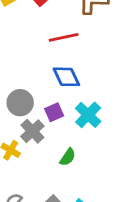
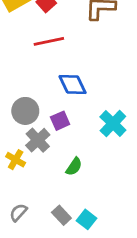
red line: (64, 37) -> (49, 41), moved
cyan cross: (88, 115) -> (113, 123), moved

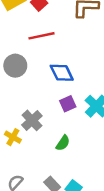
gray circle: (25, 111) -> (15, 66), moved
purple square: (60, 121) -> (68, 104), moved

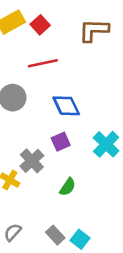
purple square: (68, 104) -> (61, 142), moved

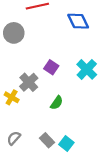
blue diamond: (66, 106) -> (78, 21), moved
purple square: (61, 142) -> (51, 67), turned -32

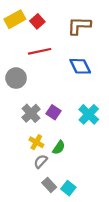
gray cross: (29, 82) -> (31, 113), moved
yellow cross: (12, 97) -> (36, 142), moved
gray semicircle: (14, 138) -> (41, 161), moved

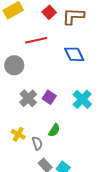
red square: (37, 21) -> (49, 12), moved
yellow cross: (36, 142) -> (18, 134), moved
gray semicircle: (41, 161) -> (37, 143), turned 120

